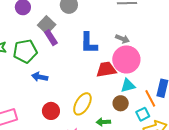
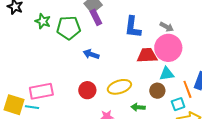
blue arrow: (40, 77) -> (91, 54), moved
yellow ellipse: (82, 104) -> (119, 87), turned 35

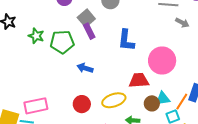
gray arrow: (167, 27) -> (182, 23), moved
red trapezoid: (147, 55) -> (139, 80), moved
cyan triangle: (167, 74) -> (163, 99), moved
orange line: (187, 89) -> (182, 102), turned 54

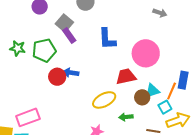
red circle: (82, 104) -> (57, 77), moved

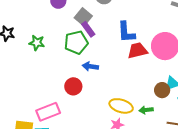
green pentagon: (44, 50) -> (76, 42), moved
red circle: (57, 77) -> (73, 86), moved
red trapezoid: (126, 77) -> (137, 51), moved
yellow ellipse: (104, 100) -> (121, 106), moved, turned 45

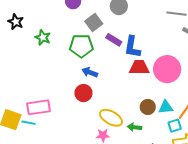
purple rectangle: (88, 29) -> (114, 40), moved, turned -35
red circle: (73, 86) -> (83, 93), moved
brown circle: (162, 90) -> (148, 107), moved

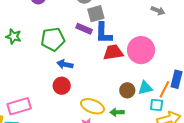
gray square: (94, 23) -> (96, 14), moved, turned 30
cyan square: (175, 126) -> (157, 105), turned 32

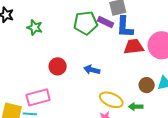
green pentagon: (53, 39) -> (85, 23), moved
blue arrow: (65, 64) -> (92, 70), moved
red circle: (62, 86) -> (58, 66), moved

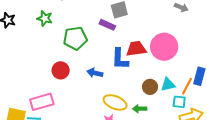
green pentagon: (85, 23) -> (75, 38), moved
green star: (35, 27) -> (45, 18), moved
blue L-shape: (125, 27) -> (120, 59), moved

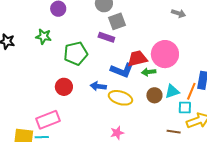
blue L-shape: (120, 59) -> (122, 70), turned -65
yellow ellipse: (115, 102) -> (120, 98), moved
green arrow: (140, 109) -> (149, 72), moved

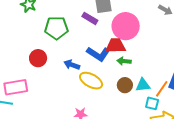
pink circle: (165, 54) -> (126, 26), moved

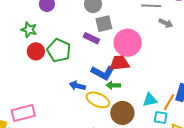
green pentagon: (56, 28) -> (59, 50), turned 30
red circle: (38, 58) -> (36, 51), moved
green arrow: (124, 61) -> (113, 85), moved
brown circle: (125, 85) -> (122, 113), moved, size x1.5

